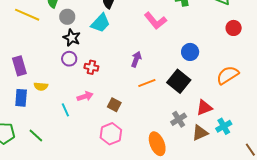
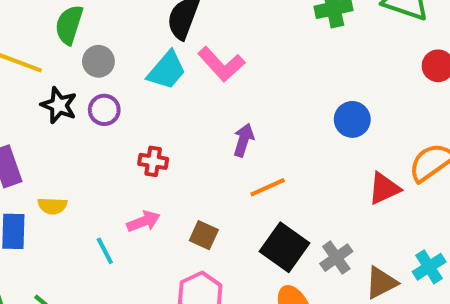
pink L-shape: (155, 21) -> (221, 64), moved
black star: (72, 38) -> (59, 105), moved
purple circle: (69, 59) -> (104, 110), moved
black square: (179, 81) -> (284, 247), moved
red triangle: (204, 108) -> (384, 188), moved

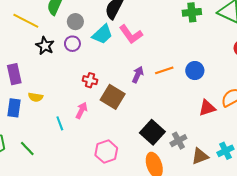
gray circle: (98, 61) -> (75, 22), moved
purple circle: (104, 110) -> (72, 44), moved
orange line: (268, 187) -> (164, 70), moved
pink arrow: (143, 221) -> (81, 110), turned -49
brown square: (204, 235) -> (113, 97), moved, size x1.6

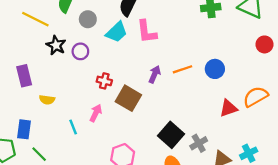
pink L-shape: (131, 34) -> (147, 32), turned 30
purple circle: (72, 44) -> (80, 51), moved
blue rectangle: (14, 108) -> (24, 129), moved

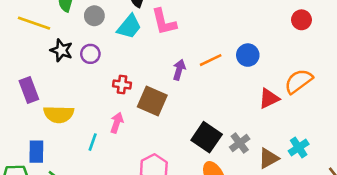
yellow semicircle: (47, 100) -> (59, 114), size x1.6
cyan line: (73, 127) -> (93, 142), turned 48

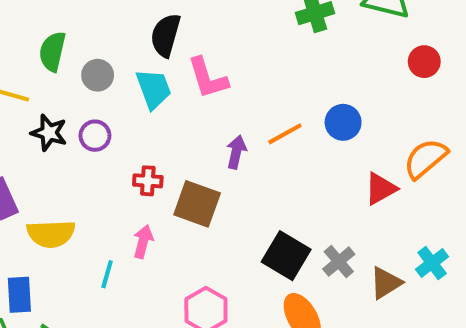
cyan trapezoid: (129, 27) -> (154, 89), turned -56

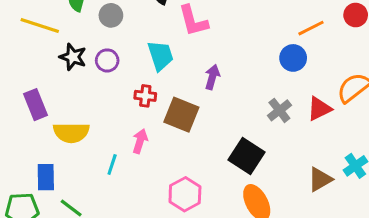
cyan trapezoid: (154, 89) -> (160, 56), moved
orange line: (285, 134) -> (311, 28), moved
gray cross: (339, 262) -> (279, 110), moved

